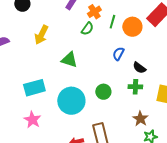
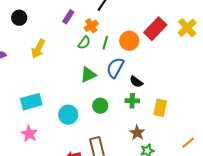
green line: (112, 22) -> (105, 43), moved
blue semicircle: (118, 54) -> (115, 68), size x1.5
green triangle: (69, 60) -> (88, 75), moved, turned -42
cyan circle: (71, 101) -> (68, 115), size x0.7

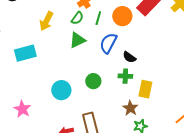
yellow arrow: (38, 49) -> (46, 21), moved
green triangle: (88, 75) -> (77, 40), moved
cyan rectangle: (31, 102) -> (25, 53), moved
yellow rectangle: (160, 108) -> (145, 89), moved

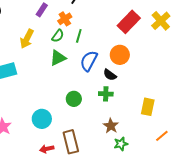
orange circle: (122, 16) -> (120, 55), moved
yellow rectangle: (145, 89) -> (148, 107), moved
cyan circle: (61, 90) -> (42, 119), moved

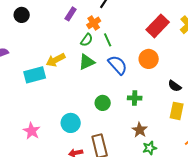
green line: (79, 36) -> (108, 40), turned -40
yellow arrow: (27, 39) -> (56, 60), moved, turned 36
blue semicircle: (89, 61) -> (118, 65), turned 110
black semicircle: (110, 75) -> (175, 86), moved

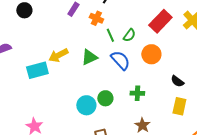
orange cross: (94, 23) -> (96, 18), turned -32
green semicircle: (87, 40) -> (129, 35), moved
cyan circle: (71, 123) -> (86, 105), moved

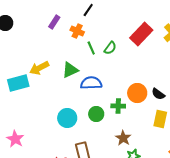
orange circle: (151, 54) -> (137, 93), moved
blue semicircle: (120, 60) -> (91, 83), moved, turned -50
green circle: (105, 98) -> (96, 114), moved

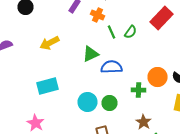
yellow arrow: (39, 68) -> (50, 43), moved
cyan rectangle: (18, 83) -> (48, 86), moved
green circle: (96, 114) -> (110, 103), moved

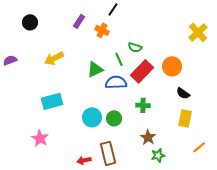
red rectangle: (162, 18) -> (142, 71), moved
green line: (112, 32) -> (119, 59), moved
green semicircle: (130, 32) -> (135, 47), turned 72
orange circle: (158, 77) -> (172, 66), moved

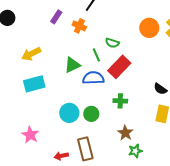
orange circle: (172, 66) -> (149, 28), moved
cyan rectangle: (52, 101) -> (34, 84), moved
pink star: (40, 138) -> (30, 135), moved

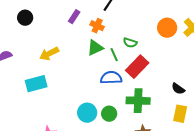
green triangle: (72, 65) -> (95, 48), moved
cyan rectangle: (34, 84) -> (36, 84), moved
green cross: (120, 101) -> (138, 101), size x1.6

